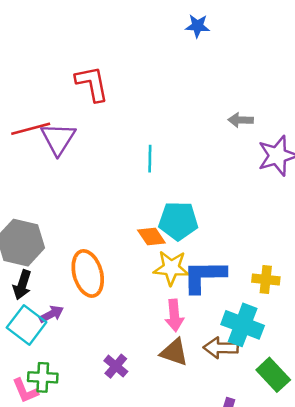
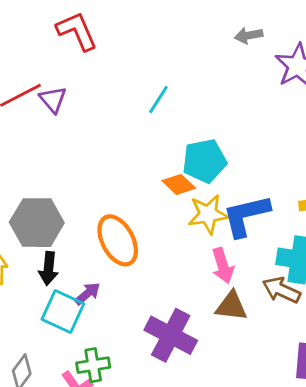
purple triangle: (58, 139) -> (53, 100), size x0.7
cyan line: (150, 159) -> (158, 100), turned 44
brown arrow: (221, 348) -> (281, 290), turned 36
purple cross: (116, 366) -> (171, 335), size x1.8

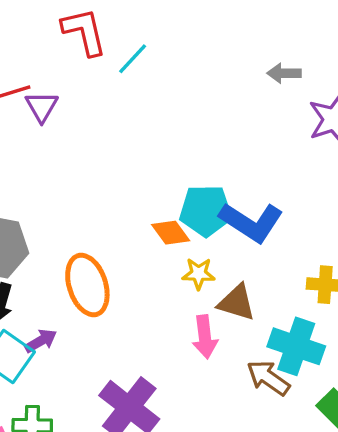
cyan line: (158, 100) -> (133, 59), moved
yellow star: (208, 214) -> (199, 274), size x0.7
blue L-shape: (246, 216) -> (251, 222), moved, turned -144
brown triangle: (231, 306) -> (237, 303), moved

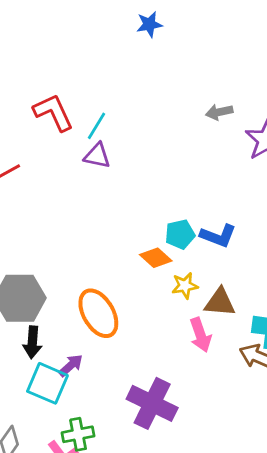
purple triangle: (42, 107) -> (97, 156), moved, turned -36
cyan pentagon: (206, 211) -> (180, 234), size x0.7
blue L-shape: (251, 222) -> (218, 236), size x0.7

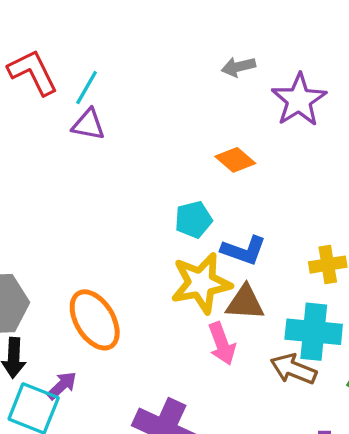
blue L-shape: (218, 236) -> (244, 250), moved
orange diamond: (156, 258) -> (235, 160), moved
yellow star: (185, 286) -> (201, 283), size x1.8

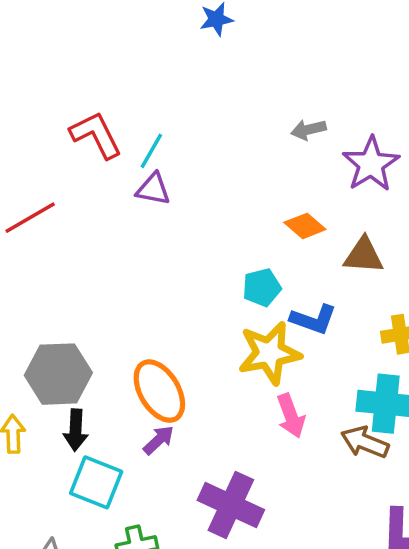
brown triangle: (245, 303) -> (364, 255), moved
purple arrow: (62, 385) -> (159, 440), moved

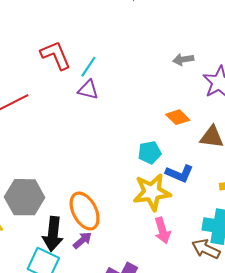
black arrow: (76, 430) -> (53, 234), moved, size x1.4

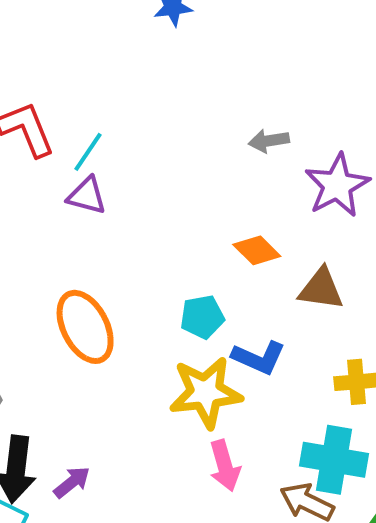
orange ellipse: (85, 211) -> (85, 327), moved

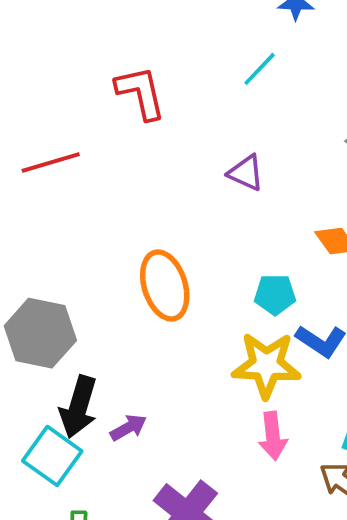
cyan line: (88, 152) -> (260, 69), moved
purple triangle: (87, 196) -> (246, 173), moved

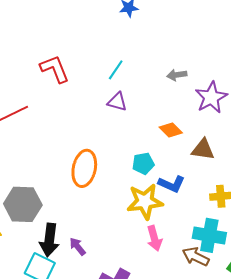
cyan line: (260, 69) -> (116, 70), moved
orange ellipse: (165, 286) -> (84, 168), turned 39
purple arrow: (128, 428) -> (77, 247), turned -90

